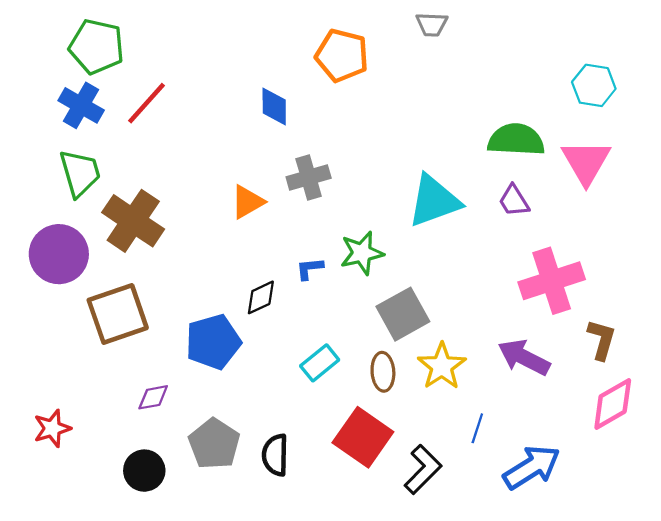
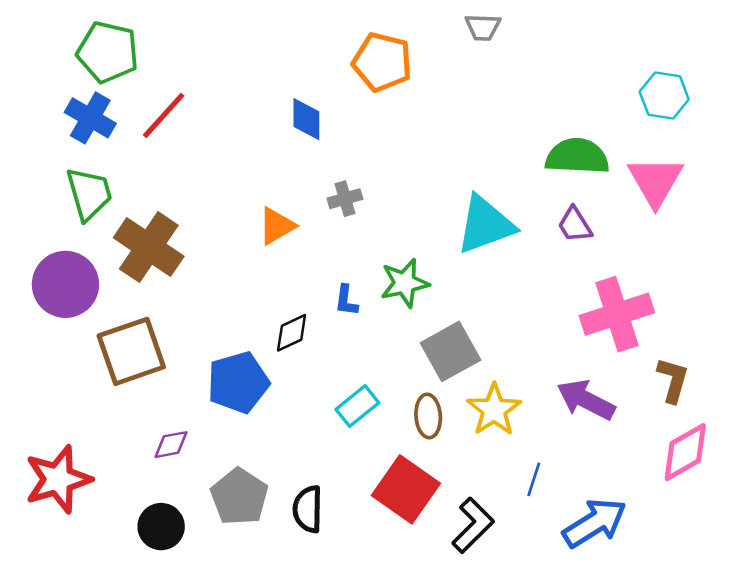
gray cross: (309, 178) -> (345, 199), size x0.7
blue L-shape: (310, 269) -> (346, 300), turned -76
red star: (52, 428) -> (58, 479), size x1.6

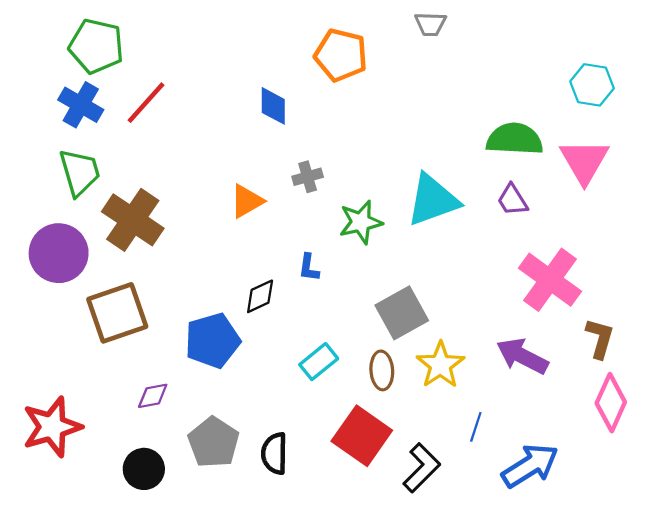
green star: (405, 283) -> (361, 222), moved
pink cross: (617, 314) -> (550, 280), turned -36
pink diamond: (685, 452) -> (611, 403), turned -36

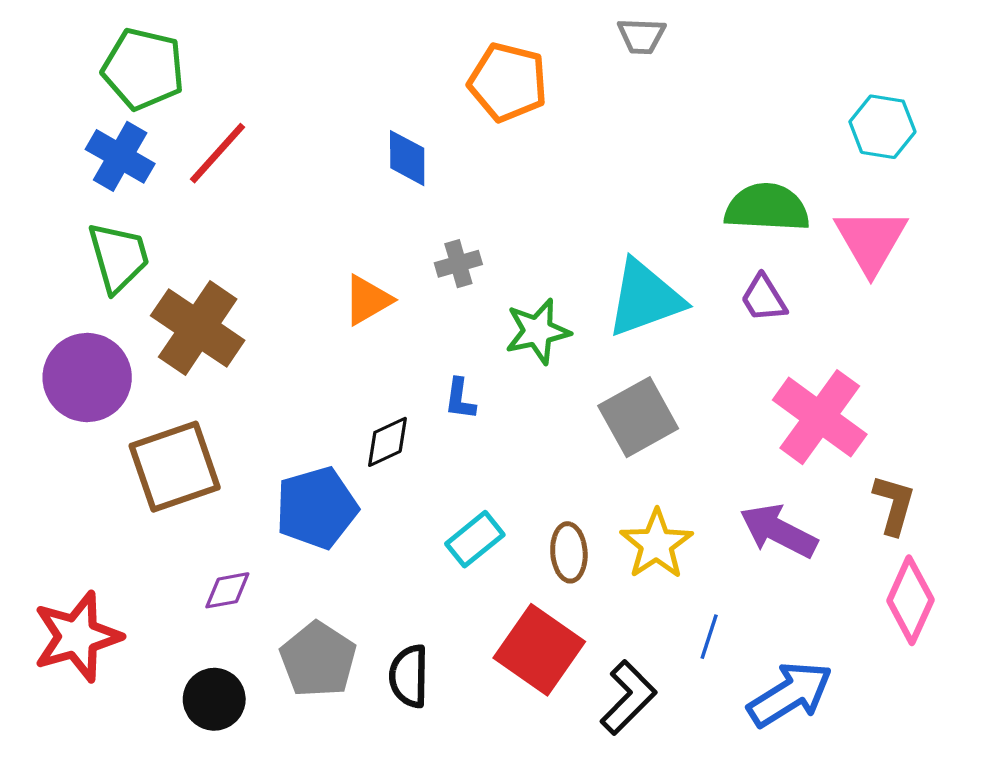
gray square: (402, 313) -> (638, 417), moved

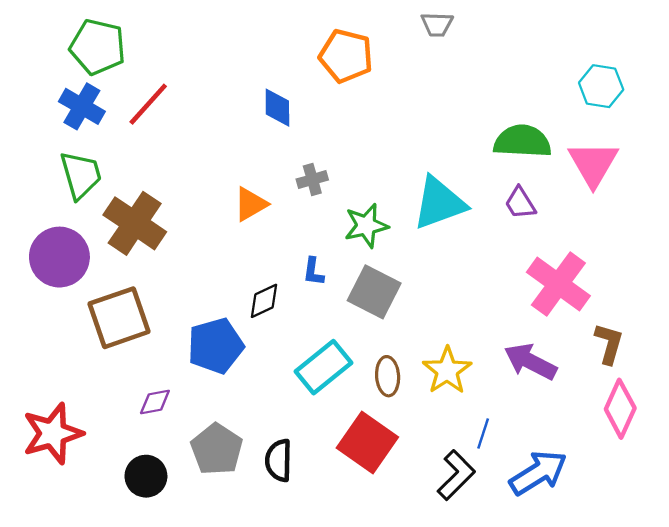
gray square: (638, 417) -> (374, 292), moved, turned -34
cyan rectangle: (475, 539) -> (324, 367), size x1.4
black L-shape: (628, 698) -> (456, 475), moved

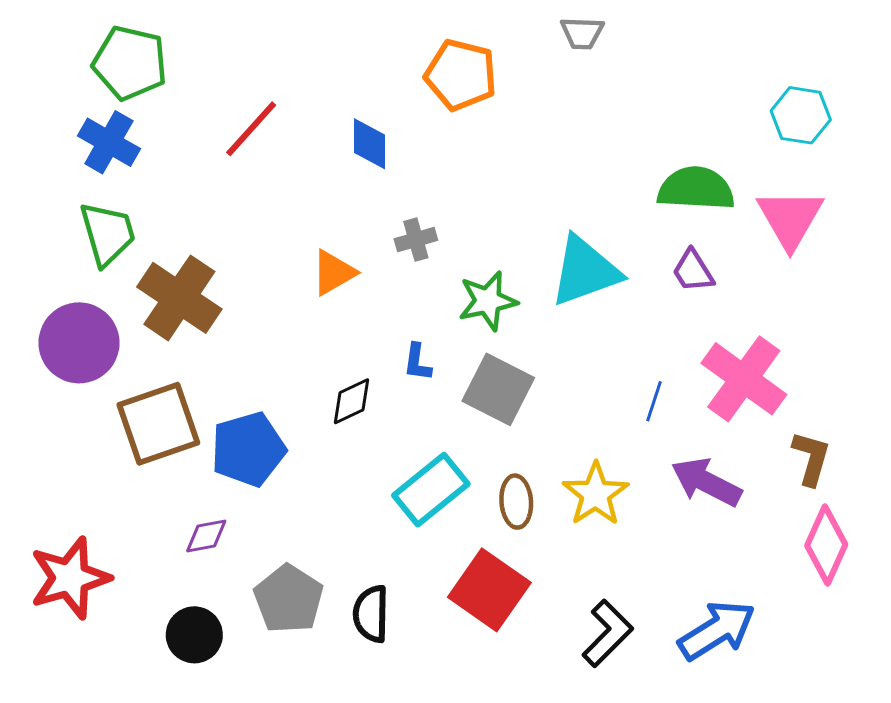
red line: (148, 104) -> (251, 129), moved
blue pentagon: (216, 346) -> (248, 449), moved
blue line: (483, 433) -> (654, 401), moved

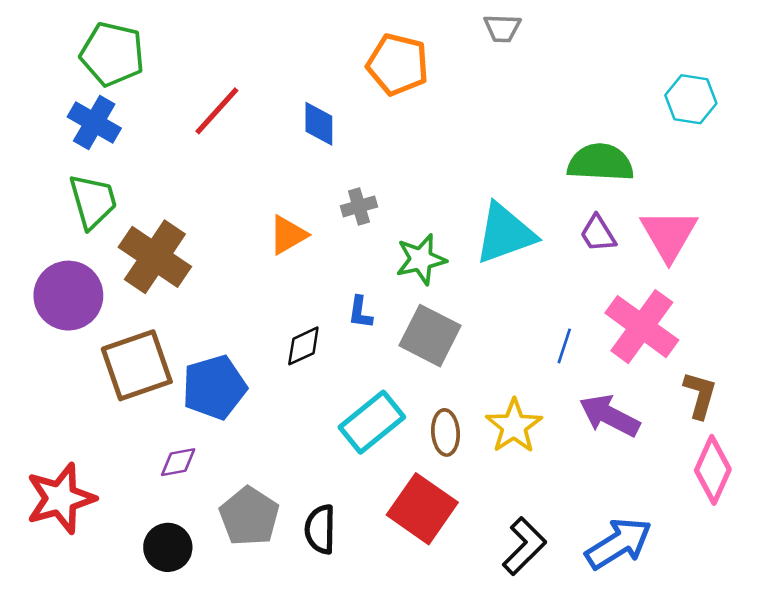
pink triangle: (790, 219) -> (669, 235), moved

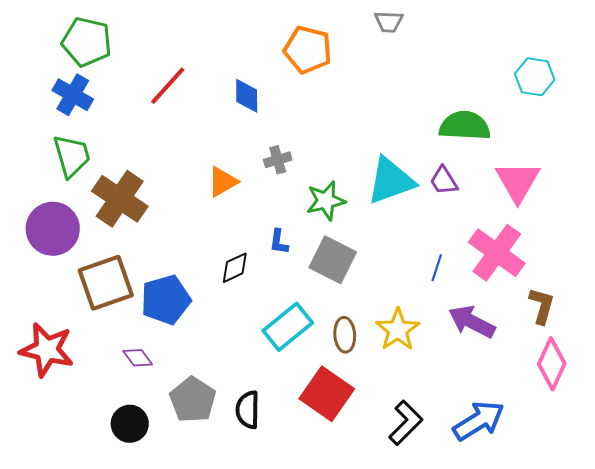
purple trapezoid: (598, 234) -> (444, 181), moved
purple diamond: (178, 462) -> (138, 358), turned 64
red star: (61, 498) -> (47, 350), moved, turned 30

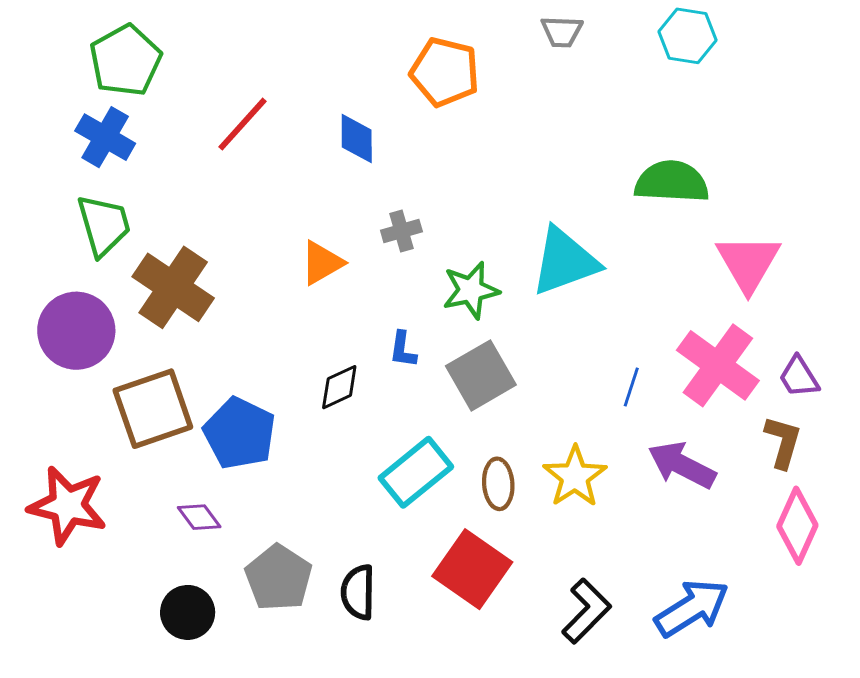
green pentagon: (87, 42) -> (125, 60), turned 30
cyan hexagon: (535, 77) -> (688, 36), moved
purple trapezoid: (444, 181) -> (799, 377), moved
gray square: (333, 260) -> (481, 375), turned 33
blue pentagon: (166, 300) -> (240, 433), turned -30

